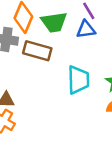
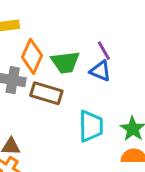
blue triangle: (86, 29) -> (100, 71), turned 30

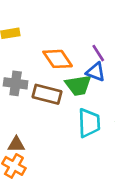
orange diamond: (32, 56) -> (58, 59), moved, turned -56
green trapezoid: (65, 62) -> (78, 85), moved

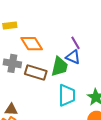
orange diamond: (58, 59) -> (32, 44), moved
green trapezoid: (78, 85) -> (60, 67), turned -70

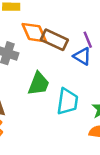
green trapezoid: (60, 67) -> (39, 84), moved
brown rectangle: (36, 72) -> (54, 40), moved

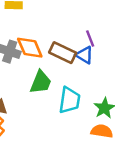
orange diamond: (34, 33) -> (30, 48), moved
brown rectangle: (54, 40) -> (63, 53), moved

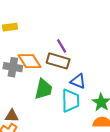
purple line: (90, 38) -> (62, 46), moved
blue triangle: (84, 55) -> (78, 81), moved

